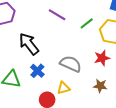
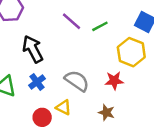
green line: (87, 23) -> (100, 26), moved
yellow triangle: (64, 88) -> (64, 107), turned 32

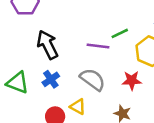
purple line: (72, 21) -> (98, 46), moved, turned -36
green line: (100, 26) -> (120, 33), moved

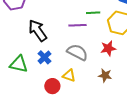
green line: (120, 33) -> (93, 13), turned 32

